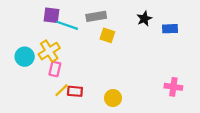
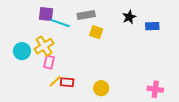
pink cross: (173, 87) -> (155, 89), moved

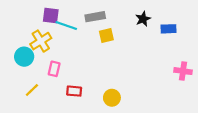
yellow square: (96, 32) -> (106, 36), turned -32
yellow cross: (44, 46) -> (41, 41), moved
yellow line: (55, 81) -> (32, 90), moved
pink cross: (155, 89) -> (183, 71), moved

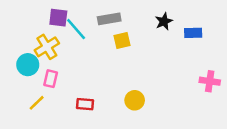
cyan line: (66, 26) -> (76, 29), turned 30
pink rectangle: (54, 69) -> (51, 79), moved
yellow circle: (112, 98) -> (135, 100), moved

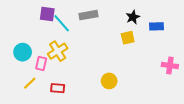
yellow square: (122, 40) -> (128, 38), moved
yellow cross: (47, 47) -> (58, 51), moved
red rectangle: (85, 104) -> (58, 88), moved

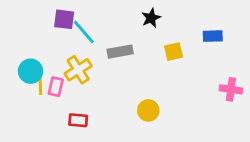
gray rectangle: (88, 15) -> (120, 52), moved
black star: (133, 17) -> (151, 18), moved
yellow line: (30, 83) -> (40, 85), moved, turned -48

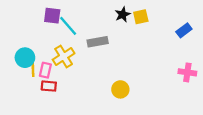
blue rectangle: (213, 36) -> (184, 30), moved, turned -35
yellow square: (174, 52) -> (141, 17), moved
red rectangle: (78, 120) -> (49, 86), moved

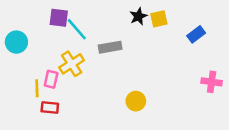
blue rectangle: (184, 30) -> (196, 34), moved
cyan circle: (25, 58) -> (16, 42), moved
yellow line: (33, 69) -> (37, 88), moved
red rectangle: (49, 86) -> (50, 108), moved

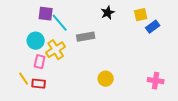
yellow square: (159, 19) -> (141, 15), moved
cyan circle: (16, 42) -> (36, 41), moved
pink cross: (212, 82) -> (156, 81), moved
yellow line: (37, 88) -> (24, 79), moved, turned -32

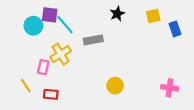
blue rectangle: (153, 27) -> (175, 29), moved, turned -72
cyan circle: (36, 41) -> (33, 26), moved
red rectangle: (39, 84) -> (51, 94), moved

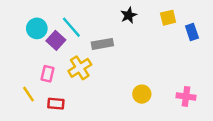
purple square: (50, 15) -> (56, 40), moved, turned 35
yellow cross: (61, 54) -> (80, 68), moved
yellow circle: (115, 86) -> (142, 94), moved

